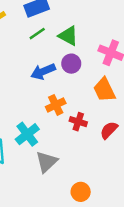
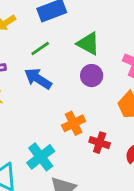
green line: (37, 34) -> (40, 49), moved
blue arrow: (43, 72) -> (38, 79), moved, turned 55

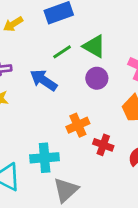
green line: (40, 49) -> (62, 52), moved
cyan cross: (41, 157) -> (45, 158), turned 32

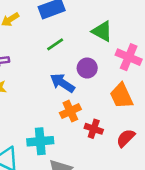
green triangle: (94, 46) -> (102, 31), moved
blue arrow: (44, 80) -> (62, 83), moved

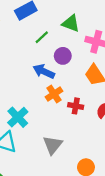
green line: (55, 44) -> (42, 37), moved
cyan cross: (40, 141) -> (18, 117), moved, turned -30

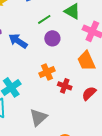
purple circle: (63, 56) -> (52, 38), moved
blue arrow: (44, 71) -> (18, 41), moved

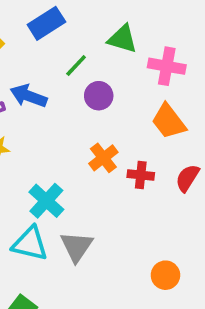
blue arrow: (18, 41) -> (28, 96), moved
gray triangle: (38, 117) -> (77, 247), moved

